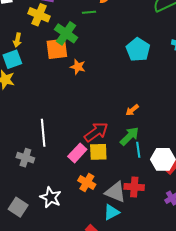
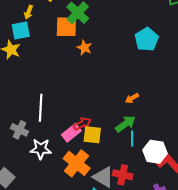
red arrow: (96, 132) -> (82, 124), moved, size x0.7
orange cross: (87, 182) -> (77, 163), size x1.5
white star: (51, 197) -> (41, 149), moved, turned -30

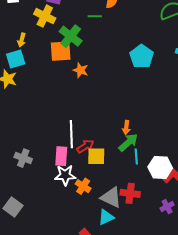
orange arrow: (132, 98) -> (126, 127), moved, turned -48
white line: (41, 108) -> (71, 134), moved
pink rectangle: (71, 133) -> (61, 156), moved, turned -42
white star: (41, 149) -> (65, 175), moved
orange cross: (77, 163) -> (83, 186), size x0.6

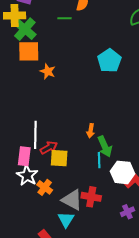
yellow cross: (45, 16) -> (15, 16), turned -30
green cross: (71, 36) -> (25, 29), moved
green arrow: (128, 142) -> (105, 146), moved, turned 105
white star: (65, 175) -> (27, 175), turned 30
cyan triangle: (106, 217) -> (66, 220), turned -36

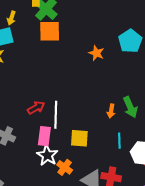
orange star: (48, 71) -> (96, 53), moved
green arrow: (105, 146) -> (130, 107), moved
red arrow: (49, 148) -> (36, 108), moved

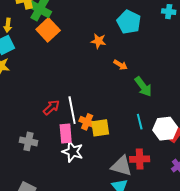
orange square: (50, 31) -> (48, 30), turned -30
orange arrow: (111, 111) -> (121, 65), moved, turned -56
orange cross: (65, 167) -> (87, 122), moved

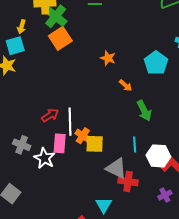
cyan pentagon: (129, 22) -> (156, 63), moved
white star: (73, 152) -> (44, 158), moved
gray triangle: (122, 166) -> (116, 168), moved

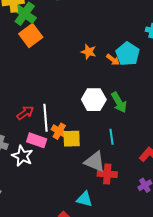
orange star: (108, 58) -> (89, 52), moved
orange arrow: (126, 85) -> (113, 60), moved
pink rectangle: (60, 143) -> (37, 140), turned -72
white hexagon: (158, 156) -> (94, 100), moved
cyan triangle: (104, 205) -> (84, 199), turned -42

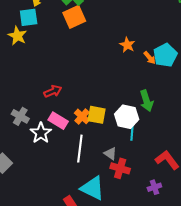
white hexagon: (94, 100) -> (127, 117), moved
white line: (46, 118) -> (80, 149), moved
yellow square: (72, 139) -> (97, 115), moved
gray triangle: (95, 162) -> (110, 154), size x0.6
cyan triangle: (84, 199) -> (93, 188), size x1.5

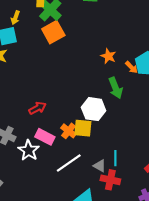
green arrow: (147, 101) -> (116, 88), moved
white hexagon: (127, 117) -> (94, 109), moved
cyan line: (132, 133) -> (115, 158), moved
white line: (80, 149) -> (69, 163), turned 52

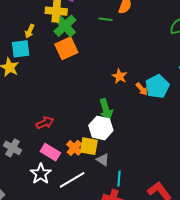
green arrow: (116, 88) -> (106, 109), moved
white star: (29, 150) -> (41, 174), moved
gray triangle: (100, 166) -> (103, 160), moved

